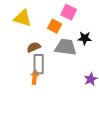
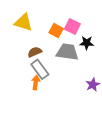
pink square: (69, 12) -> (72, 26), moved
gray rectangle: (39, 64) -> (40, 69), turned -36

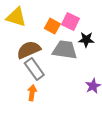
brown semicircle: (35, 52) -> (29, 50), size x1.5
orange arrow: (36, 83) -> (32, 93), moved

